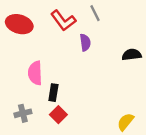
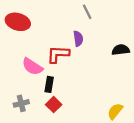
red L-shape: (63, 20) -> (58, 54), moved, turned 130
pink semicircle: (35, 73) -> (32, 67), turned -55

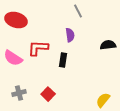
red L-shape: (58, 54) -> (38, 48), moved
pink semicircle: (32, 67) -> (13, 58), moved
black rectangle: (49, 84) -> (63, 60), moved

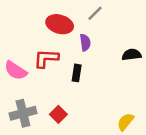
gray line: (78, 11) -> (95, 13), turned 72
red ellipse: (16, 20) -> (60, 24), moved
gray cross: (19, 93) -> (23, 113), size x1.5

